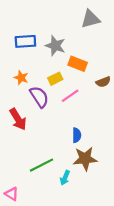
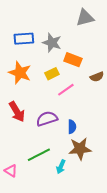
orange star: (21, 78) -> (20, 73), size x1.6
purple semicircle: (39, 97) -> (47, 119), moved, turned -75
pink triangle: (12, 194) -> (11, 171), moved

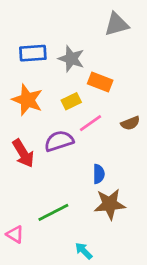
brown semicircle: (97, 77) -> (130, 123), moved
purple semicircle: (47, 119) -> (59, 141), moved
cyan arrow: (61, 167) -> (84, 251), moved, turned 112

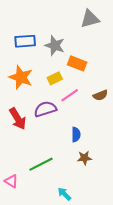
brown star: (110, 204) -> (84, 158), size x0.6

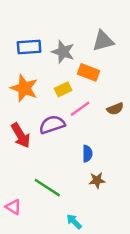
gray triangle: (90, 19) -> (103, 41), moved
green line: (41, 164) -> (47, 188), turned 60

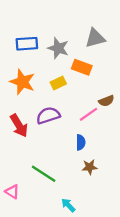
pink line: (80, 109) -> (88, 114), moved

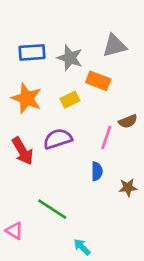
pink line: (88, 114) -> (106, 138), turned -36
brown star: (90, 167) -> (128, 188), moved

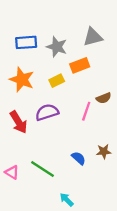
orange rectangle: (98, 81) -> (80, 65), turned -42
blue semicircle: (97, 171) -> (79, 158), moved, turned -48
pink triangle: (14, 231) -> (12, 172), moved

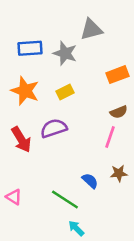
gray triangle: (93, 37) -> (91, 30), moved
orange rectangle: (80, 65) -> (117, 75), moved
pink line: (86, 111) -> (110, 137), moved
green line: (43, 169) -> (65, 199), moved

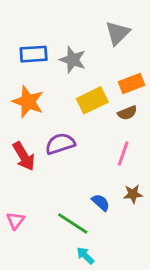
gray triangle: (91, 30) -> (118, 33), moved, turned -30
yellow rectangle: (65, 92) -> (92, 100), moved, size x1.5
brown semicircle: (119, 112) -> (127, 113), moved
pink triangle: (14, 197) -> (15, 221), turned 35

